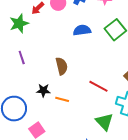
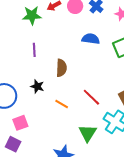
purple line: (22, 58) -> (34, 50), moved
orange line: (62, 99) -> (62, 104), moved

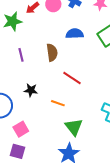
brown semicircle: (61, 68) -> (52, 52), moved
red line: (91, 97) -> (72, 78), moved
green triangle: (88, 133) -> (74, 127), moved

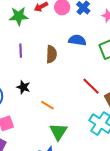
red line: (72, 78) -> (91, 86), moved

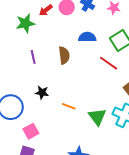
red line: (91, 86) -> (109, 63), moved
green triangle: (58, 132) -> (97, 117), moved

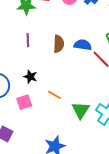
blue semicircle: (87, 37) -> (83, 45), moved
pink square: (31, 131) -> (24, 102), moved

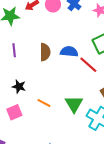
green triangle: (81, 110) -> (74, 104), moved

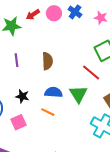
blue semicircle: (69, 52) -> (53, 92), moved
green triangle: (74, 104) -> (78, 94), moved

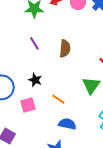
purple line: (16, 60) -> (34, 43), turned -32
blue semicircle: (53, 92) -> (67, 124), moved

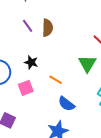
brown semicircle: (65, 48) -> (47, 28), moved
blue semicircle: (67, 124) -> (66, 104), turned -150

